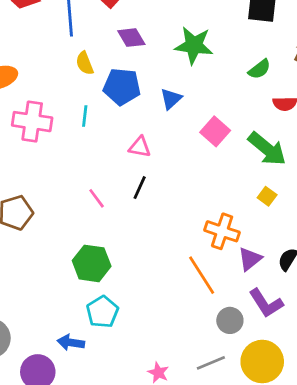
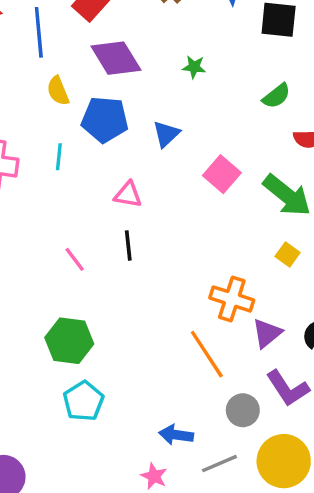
purple diamond: (131, 38) -> (116, 58), size x1.4
green star: (194, 45) -> (194, 67), size x0.5
black line: (140, 188) -> (128, 245), turned -30
blue arrow: (71, 342) -> (176, 435), moved

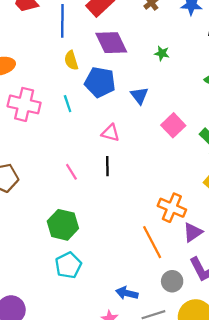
blue triangle: (166, 134) -> (139, 96), turned -30
cyan line: (59, 157) -> (68, 104), turned -30

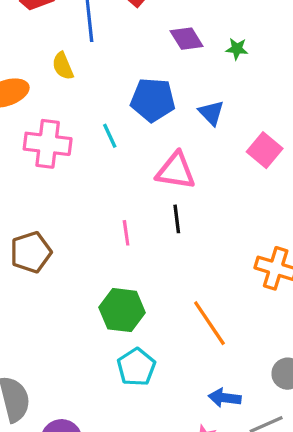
purple diamond: (111, 43) -> (187, 39), moved, size x0.7
yellow semicircle: (71, 60) -> (63, 66), moved
pink triangle: (110, 133) -> (176, 171), size x1.5
pink line: (71, 172) -> (126, 233), turned 30
orange line: (152, 242) -> (209, 323), moved

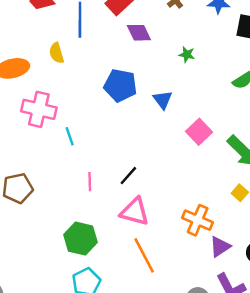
purple diamond: (187, 39) -> (139, 33), moved
cyan line: (110, 136) -> (70, 136), moved
pink triangle: (176, 171) -> (135, 212), moved
black line: (177, 219) -> (128, 176), turned 42

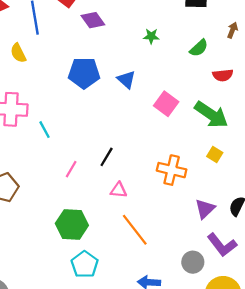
green star: (187, 55) -> (151, 36), moved
pink line: (90, 182) -> (71, 169), turned 42
pink triangle: (135, 212) -> (119, 190), size x0.6
orange cross: (198, 220) -> (172, 170), moved

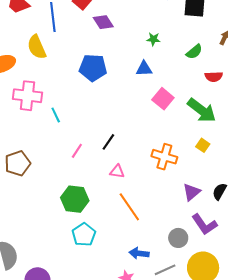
yellow semicircle: (18, 53) -> (37, 47), size x1.4
blue triangle: (126, 80) -> (144, 69), moved, turned -48

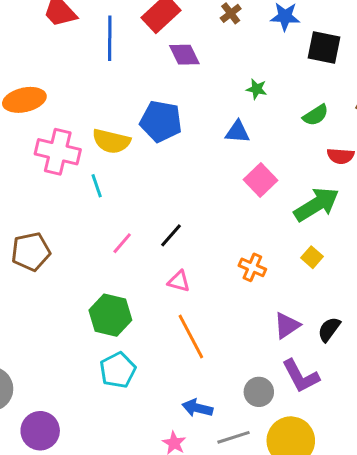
yellow semicircle: (37, 47) -> (111, 141), moved, turned -60
green arrow: (202, 110) -> (317, 204), turned -76
orange cross: (164, 157) -> (252, 267), size x0.7

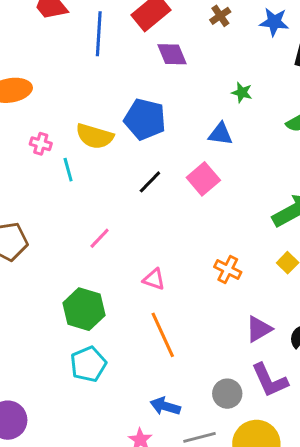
pink cross: (58, 152) -> (41, 144), size x0.5
pink square: (260, 180) -> (203, 179), moved
cyan line: (97, 186) -> (68, 170), moved
black line: (171, 235) -> (150, 182), moved

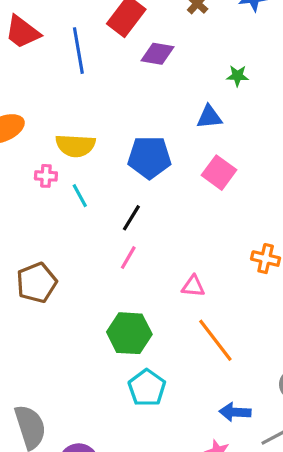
purple diamond: (172, 54) -> (158, 54), turned -44
blue pentagon: (145, 119) -> (149, 157), moved
blue triangle: (221, 134) -> (209, 117), moved
yellow semicircle: (95, 136) -> (75, 146), moved
black line: (150, 182) -> (131, 218), moved

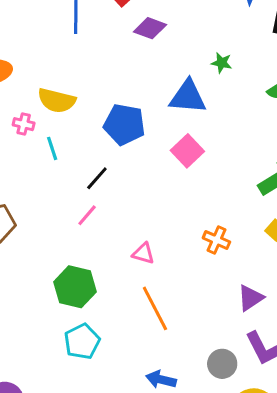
blue triangle: (209, 117) -> (188, 97), size x1.5

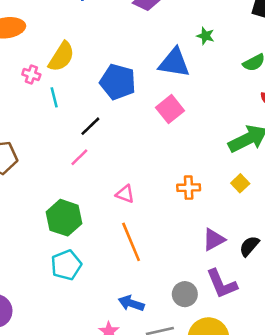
yellow semicircle: (57, 101) -> (61, 57), turned -76
orange cross: (216, 240) -> (189, 188), turned -30

